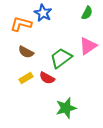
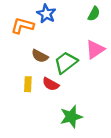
brown semicircle: (26, 52) -> (40, 56), moved
yellow rectangle: (26, 78) -> (28, 84), turned -56

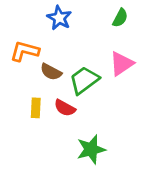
orange L-shape: (22, 26) -> (25, 51), moved

